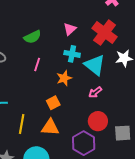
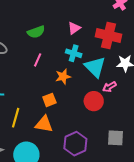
red cross: (105, 33) -> (109, 36), turned -30
pink arrow: (95, 92) -> (109, 87), moved
red circle: (98, 121) -> (94, 101), moved

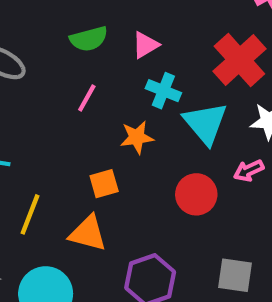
pink triangle: (74, 28) -> (145, 45), moved
red cross: (109, 36) -> (239, 60), turned 30
pink arrow: (109, 87) -> (249, 171), moved

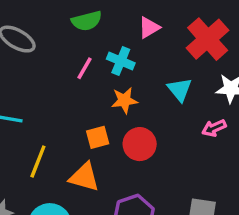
pink triangle: (145, 45) -> (149, 28), moved
cyan cross: (163, 91) -> (121, 61), moved
cyan triangle: (205, 123) -> (180, 90), size x0.7
red circle: (196, 194) -> (140, 144), moved

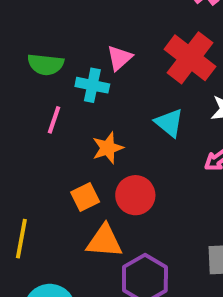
green semicircle: (87, 21) -> (46, 64), turned 32
cyan cross: (121, 61) -> (92, 85), moved
orange triangle: (84, 177) -> (104, 241), moved

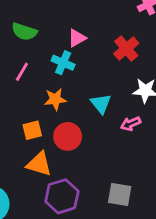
red cross: (190, 58) -> (126, 48), size x0.7
cyan cross: (92, 85) -> (63, 63), moved
cyan triangle: (169, 123) -> (101, 104), moved

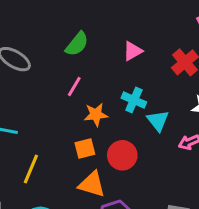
green semicircle: (24, 32) -> (77, 44), turned -70
cyan cross: (63, 63) -> (134, 100), moved
orange star: (55, 99) -> (96, 115), moved

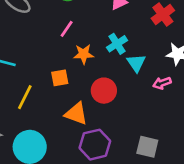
cyan cross: (134, 100) -> (117, 44), turned 30
orange square: (85, 149) -> (60, 78), moved

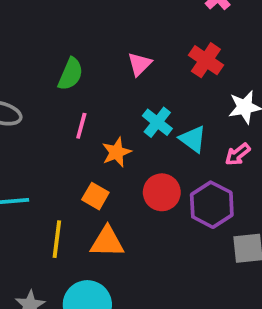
orange square: (60, 78) -> (95, 196), turned -30
orange triangle: (76, 114) -> (107, 242), moved
purple hexagon: (95, 145) -> (212, 205), moved

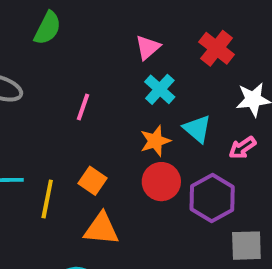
green semicircle: (70, 74) -> (48, 28), moved
cyan cross: (157, 122) -> (160, 89), moved
orange star: (117, 152) -> (155, 141), moved
yellow line: (57, 239) -> (47, 199), moved

